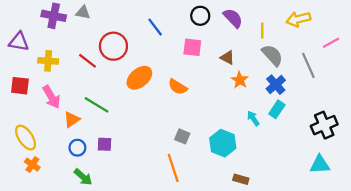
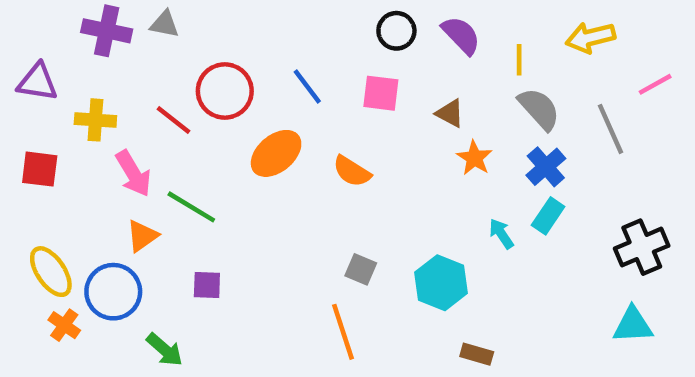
blue line: (155, 27) -> (307, 87), moved
pink arrow: (51, 97) -> (133, 173), moved
blue circle: (77, 148) -> (113, 292), moved, size x1.6

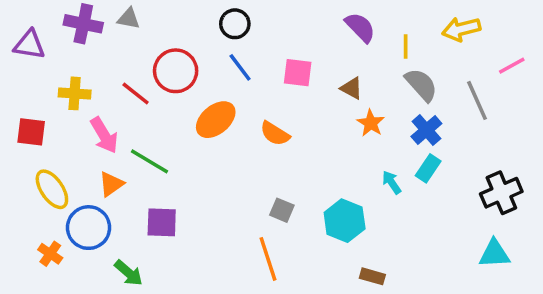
black circle: (396, 31) -> (235, 24), moved
purple triangle: (37, 82) -> (29, 45), moved
yellow ellipse: (51, 272) -> (52, 189), moved
purple square: (207, 285) -> (162, 222), size x1.4

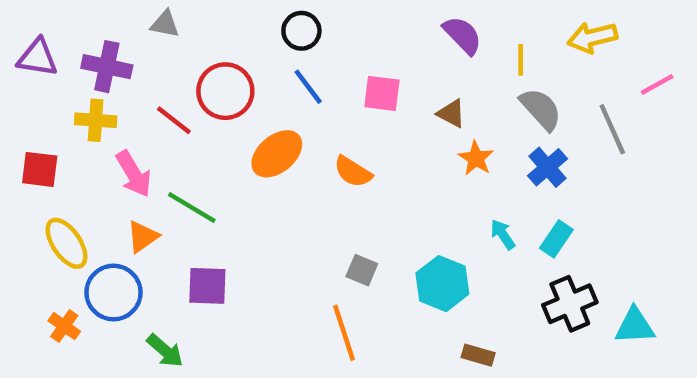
purple cross: (83, 24) -> (107, 67), moved
cyan rectangle: (428, 168) -> (556, 239), moved
black cross: (501, 193) -> (570, 304), moved

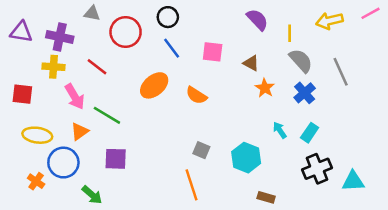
pink line: (657, 84) -> (370, 13), moved
red circle: (225, 91) -> (126, 32), moved
yellow ellipse: (67, 243) -> (37, 135), turned -48

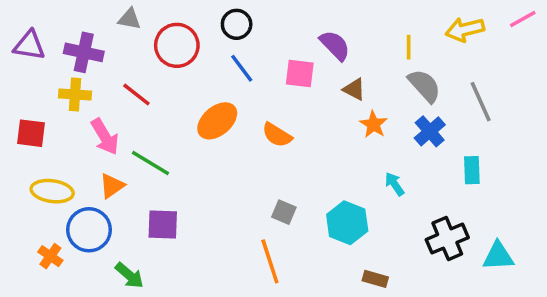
purple semicircle: (257, 20) -> (335, 45), moved
cyan rectangle: (310, 133) -> (472, 170), moved, turned -36

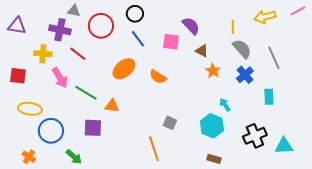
purple cross: (84, 52) -> (60, 30), moved
orange triangle: (112, 186) -> (112, 106), moved, turned 42
gray square: (284, 212) -> (170, 123), moved
cyan hexagon: (347, 223) -> (212, 126), moved
orange cross: (50, 256) -> (29, 157), moved

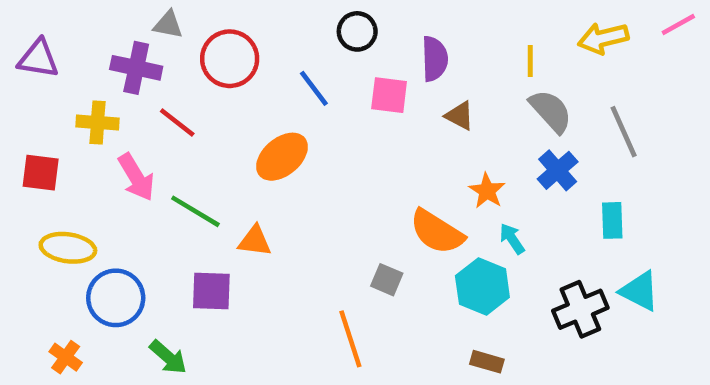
black circle: (135, 14) -> (357, 31), moved
purple semicircle: (191, 26) -> (435, 59), turned 42
orange star: (213, 71) -> (487, 191), moved
orange semicircle: (158, 77) -> (437, 232), moved, size x1.4
cyan triangle: (284, 146) -> (640, 291), moved, turned 30

